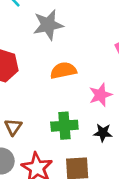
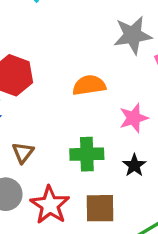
gray star: (48, 25) -> (133, 35), moved
black star: (103, 133) -> (134, 165), turned 30

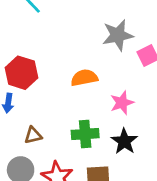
brown triangle: (23, 153) -> (33, 135), turned 42
black star: (134, 165) -> (124, 141), size x1.4

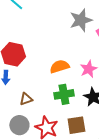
orange semicircle: (84, 78) -> (60, 66), moved

